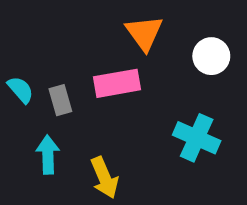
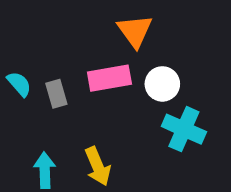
white circle: (211, 56) -> (162, 84), moved
cyan arrow: (48, 155) -> (45, 170), moved

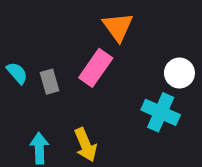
pink rectangle: (109, 78) -> (96, 68), turned -45
white circle: (162, 84) -> (179, 73), moved

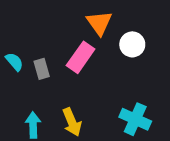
white circle: (179, 73) -> (132, 44), moved
cyan cross: (161, 112) -> (135, 119), moved

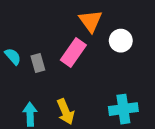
cyan cross: (135, 119) -> (123, 109), turned -32

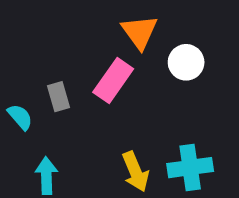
cyan semicircle: (13, 56) -> (20, 117), moved
yellow arrow: (66, 112) -> (135, 172), moved

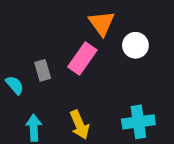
yellow arrow: (135, 172) -> (79, 125), moved

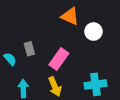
orange triangle: (102, 23) -> (70, 16), turned -30
pink rectangle: (82, 59) -> (59, 59), moved

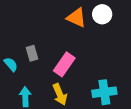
white circle: (93, 32) -> (102, 14), moved

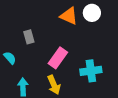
gray rectangle: (32, 53) -> (29, 37), moved
cyan cross: (104, 92) -> (91, 71), moved

